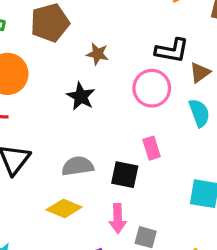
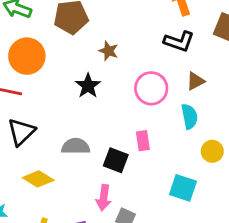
black L-shape: (172, 50) -> (179, 41), moved
yellow diamond: (64, 208) -> (38, 179), moved

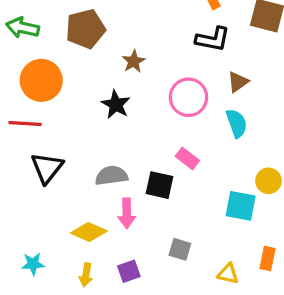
brown star: (108, 51) -> (134, 61), turned 30
pink rectangle: (143, 141) -> (187, 158), turned -36
yellow circle: (212, 151) -> (268, 181), moved
yellow diamond: (38, 179) -> (89, 232), moved
pink arrow: (104, 198) -> (127, 213), moved

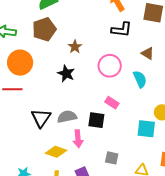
brown triangle: (238, 82) -> (148, 53), moved, turned -48
black triangle: (47, 168) -> (41, 118), moved

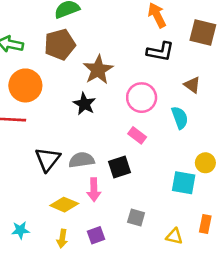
brown star: (75, 47) -> (98, 70), size x1.6
pink rectangle: (112, 103) -> (137, 135), moved
black square: (96, 120) -> (119, 167), turned -30

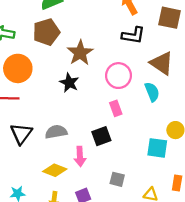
brown triangle: (192, 85) -> (162, 63), size x1.6
pink rectangle: (137, 135) -> (116, 108), turned 35
black triangle: (48, 159) -> (21, 134), moved
gray semicircle: (82, 160) -> (56, 132), moved

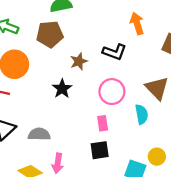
black L-shape: (133, 35) -> (114, 52), moved
brown star: (80, 53) -> (79, 61), size x0.7
black square: (101, 136) -> (100, 150), moved

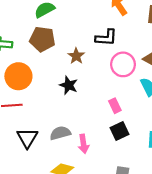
brown pentagon: (50, 34) -> (42, 39), turned 30
pink circle: (112, 92) -> (123, 64), moved
pink arrow: (58, 163) -> (83, 144), moved

